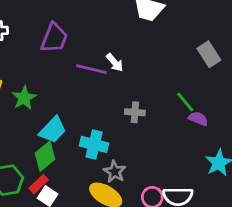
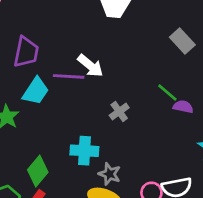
white arrow: (115, 62) -> (90, 66), size x1.4
gray cross: (135, 112) -> (119, 112), turned -30
cyan trapezoid: (53, 130) -> (36, 91), moved

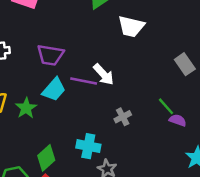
purple trapezoid: (26, 52) -> (50, 55), turned 80

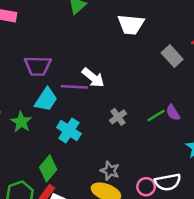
white trapezoid: (131, 26) -> (131, 25), moved
green line: (166, 106) -> (156, 116), moved, turned -72
purple semicircle: (178, 120) -> (173, 113), turned -133
cyan cross: (88, 146) -> (69, 131), moved, turned 30

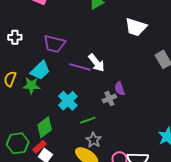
cyan trapezoid: (46, 100) -> (40, 70), moved
purple semicircle: (173, 113) -> (120, 89), moved
green line: (156, 116) -> (88, 120), moved
green star: (21, 122) -> (31, 85), turned 30

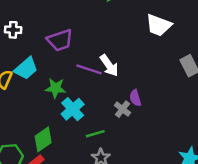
purple trapezoid: (54, 44) -> (60, 40), turned -35
cyan trapezoid: (40, 70) -> (26, 68), moved
green star: (31, 85) -> (56, 88), moved
gray cross: (109, 99) -> (122, 109), turned -32

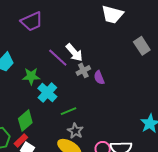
purple trapezoid: (60, 40) -> (32, 21), moved
purple line: (89, 69) -> (58, 58), turned 30
gray cross: (122, 109) -> (83, 70), moved, turned 32

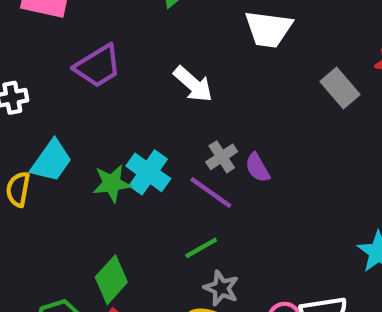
white arrow: (74, 53) -> (193, 84), moved
purple line: (58, 58) -> (211, 192), moved
cyan cross: (47, 93) -> (148, 172), moved

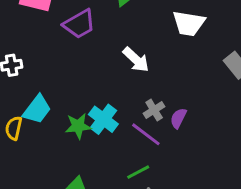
purple trapezoid: (98, 66) -> (79, 24), moved
purple semicircle: (257, 168) -> (178, 118), turned 54

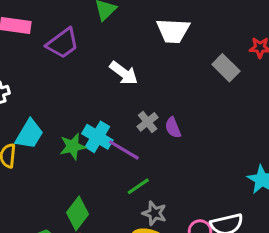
purple semicircle: (178, 118) -> (173, 128), turned -42
purple line: (146, 134) -> (124, 150), moved

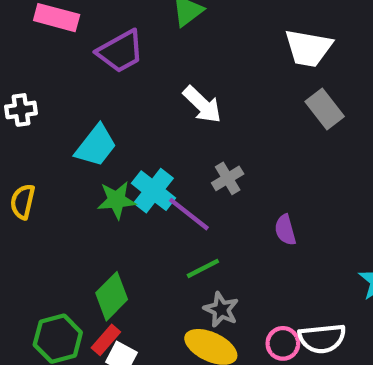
white trapezoid: (173, 31) -> (308, 48), moved
gray rectangle: (226, 68) -> (325, 109), moved
purple semicircle: (173, 128) -> (285, 230), moved
cyan trapezoid: (29, 134) -> (96, 146), moved

